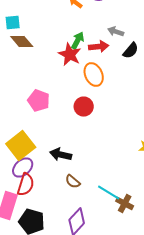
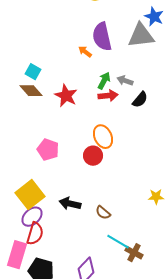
cyan square: (13, 22) -> (33, 72), moved, turned 35
green arrow: (78, 40) -> (104, 81), moved
red star: (70, 54) -> (66, 96), moved
orange ellipse: (94, 74) -> (103, 137), moved
brown semicircle: (73, 182) -> (103, 213), moved

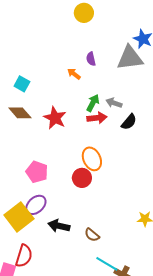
purple semicircle: (102, 37) -> (91, 59), size x0.5
cyan square: (33, 72) -> (22, 84), moved
purple ellipse: (32, 217) -> (36, 205), moved

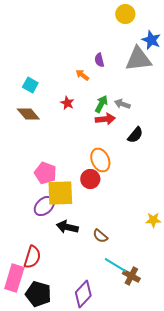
yellow circle: (84, 13) -> (125, 14), moved
red star: (55, 118) -> (67, 103), moved, size x0.6
black semicircle: (129, 122) -> (135, 135), moved
yellow square: (19, 217) -> (60, 193), moved, turned 36

